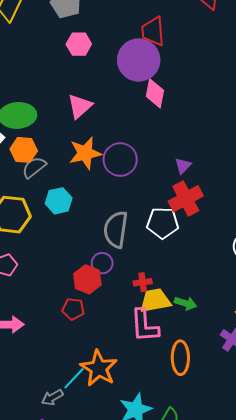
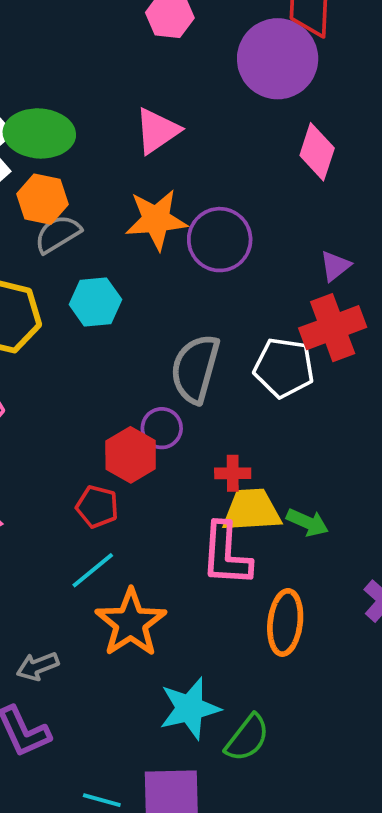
pink diamond: (155, 93) -> (317, 152), moved
cyan line: (74, 378) -> (93, 570), moved

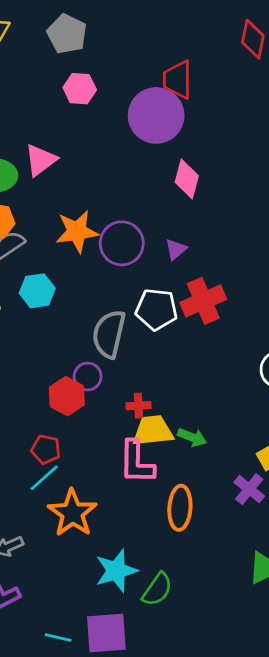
pink triangle: (157, 131) -> (41, 160), moved
purple triangle: (335, 266) -> (176, 249), moved
white pentagon: (284, 368) -> (156, 309), moved
red pentagon: (97, 507) -> (46, 449), moved

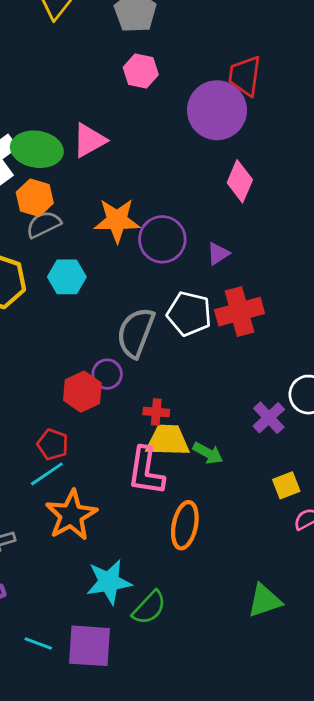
purple cross: (249, 489) -> (269, 418), moved

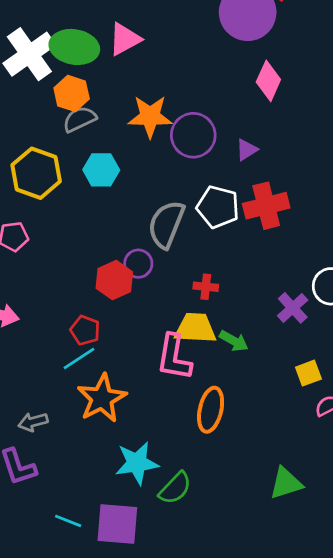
red cross: (156, 412) -> (206, 287), moved

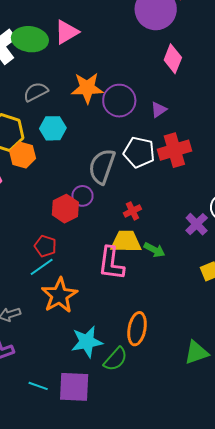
orange hexagon: (72, 93) -> (23, 155), moved
red cross: (206, 287) -> (132, 211), turned -30
orange ellipse: (211, 410) -> (137, 329), moved

